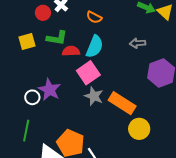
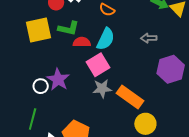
yellow square: (27, 41) -> (39, 30), size x1.5
gray star: (94, 96) -> (102, 89), turned -30

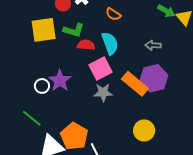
cyan semicircle: (106, 39) -> (110, 43), turned -50
purple hexagon: (171, 69) -> (154, 78), moved
orange rectangle: (130, 97) -> (135, 84), moved
green line: (33, 119) -> (32, 118), turned -70

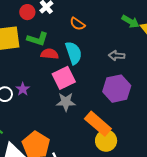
purple star: (60, 81) -> (23, 89), size x0.6
orange rectangle: (135, 84) -> (98, 124), moved

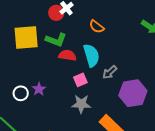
red circle: (27, 12) -> (56, 13), moved
gray arrow: (117, 56) -> (110, 72), moved, turned -49
pink square: (64, 78) -> (80, 80), size x0.6

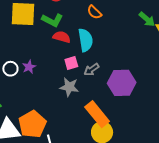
gray arrow: (110, 72) -> (92, 70), moved

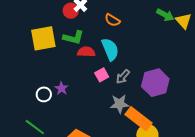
gray star: (69, 87) -> (120, 104), moved

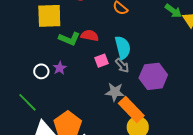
green L-shape: (73, 38) -> (69, 39), moved
cyan semicircle: (110, 49) -> (123, 48), moved
gray arrow: (123, 77) -> (122, 66), turned -91

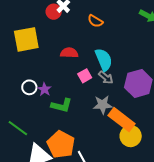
green L-shape: (69, 39) -> (62, 105), moved
white circle: (41, 71) -> (29, 87), moved

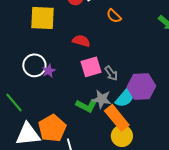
cyan semicircle: (104, 60) -> (125, 97), moved, turned 50
pink square: (85, 76) -> (91, 67), size x1.5
white circle: (29, 87) -> (34, 65), size x1.5
green L-shape: (62, 105) -> (86, 106), moved

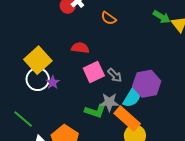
yellow square: (42, 18) -> (38, 60), moved, turned -36

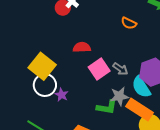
orange semicircle: (109, 18) -> (129, 23), moved
purple star: (53, 82) -> (62, 95), moved
cyan semicircle: (132, 97) -> (141, 87), turned 125

